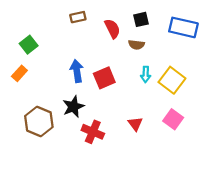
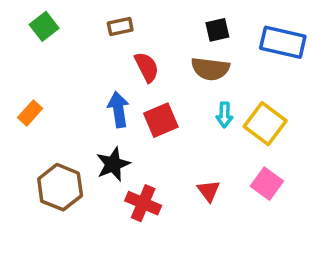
red semicircle: (112, 29) -> (147, 67), moved
green square: (29, 45) -> (44, 26), moved
brown semicircle: (136, 45) -> (210, 69), size x1.5

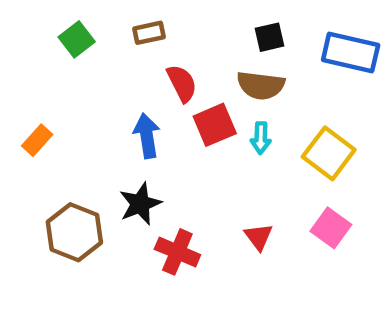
green square: (44, 26) -> (77, 39), moved
cyan arrow: (224, 115) -> (261, 138), moved
red square: (161, 120) -> (215, 125), moved

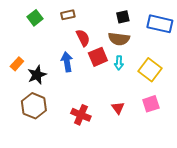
black star: (140, 204) -> (37, 75), moved
pink square: (331, 228) -> (151, 104), turned 36

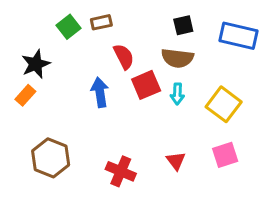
green square: (35, 18) -> (69, 27), moved
black star: (37, 75) -> (36, 64), moved

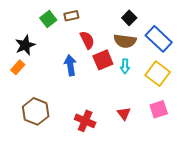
black square: (183, 25) -> (129, 18), turned -32
blue rectangle: (238, 36) -> (159, 39), moved, turned 30

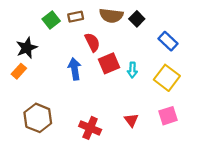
blue rectangle: (159, 39) -> (168, 41), size x0.7
brown semicircle: (125, 41) -> (111, 16), moved

